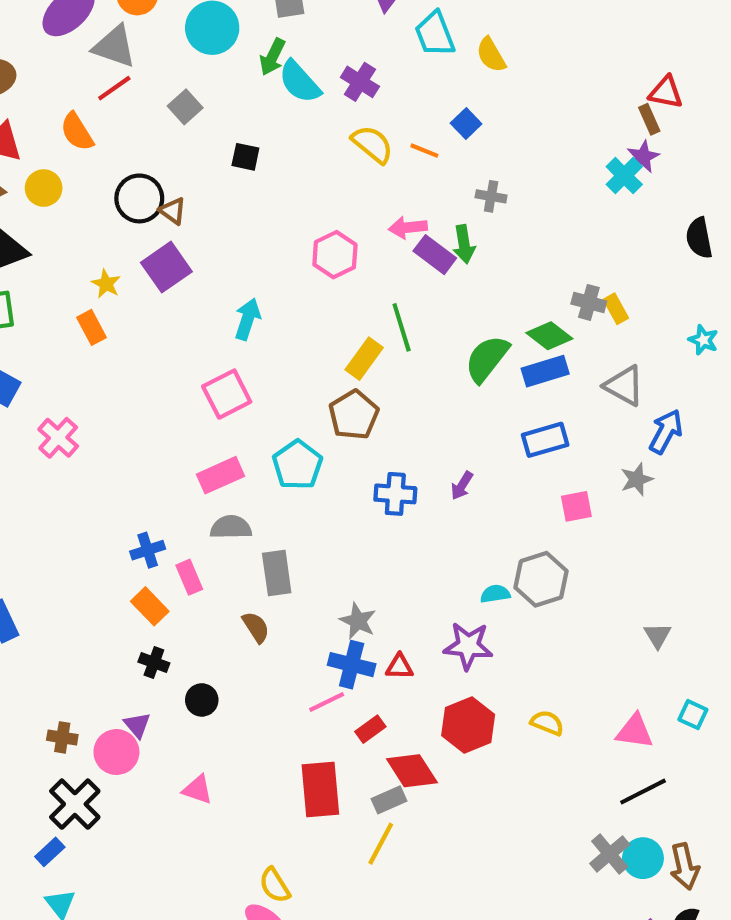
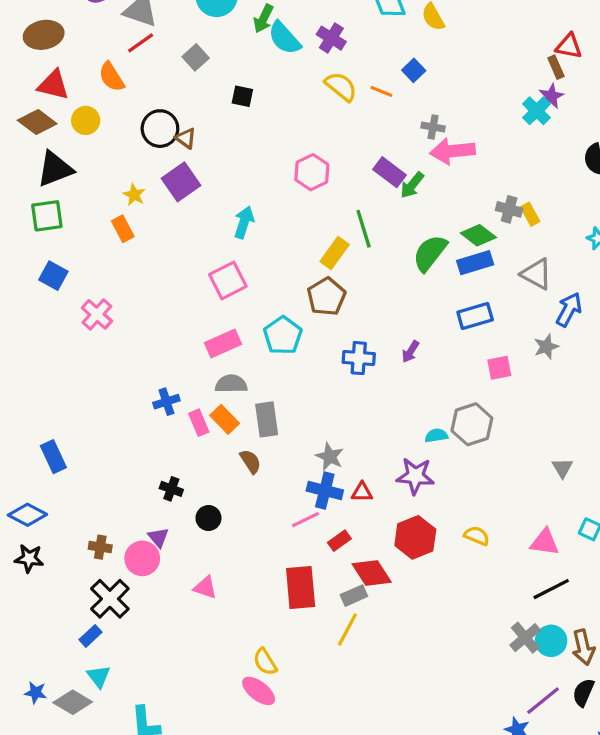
pink arrow: (408, 228) -> (452, 151), moved, size x1.5
green arrow: (464, 244) -> (412, 185), moved, turned 48
orange rectangle: (150, 606) -> (225, 419), moved

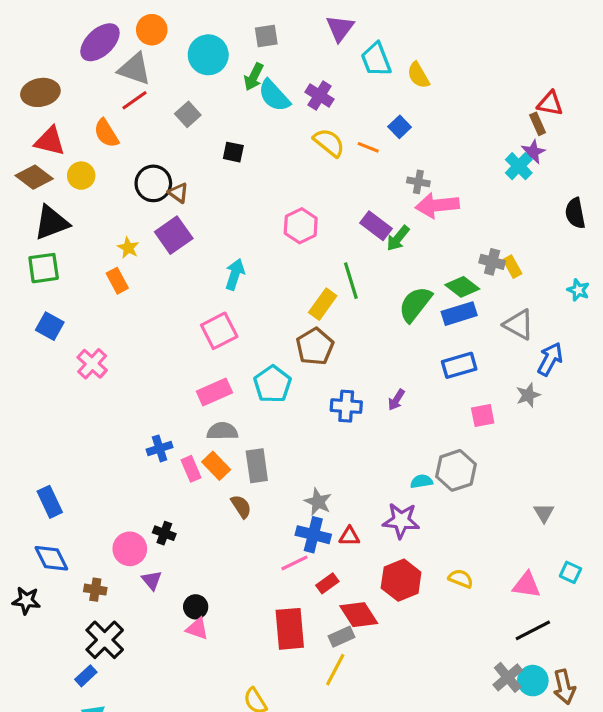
blue diamond: (27, 515) -> (51, 558), moved, turned 36
black circle: (208, 518) -> (196, 607), moved
pink circle: (142, 558) -> (130, 549), moved

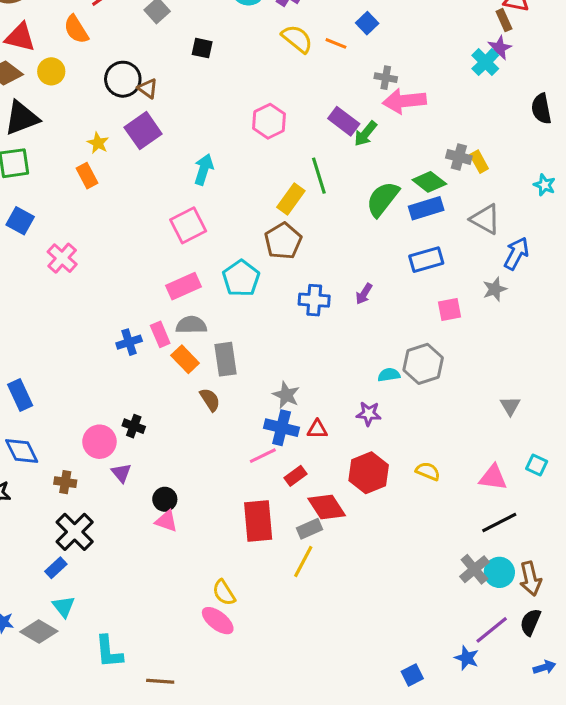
pink rectangle: (191, 469) -> (160, 334), moved
purple star: (401, 521) -> (369, 414), size x0.7

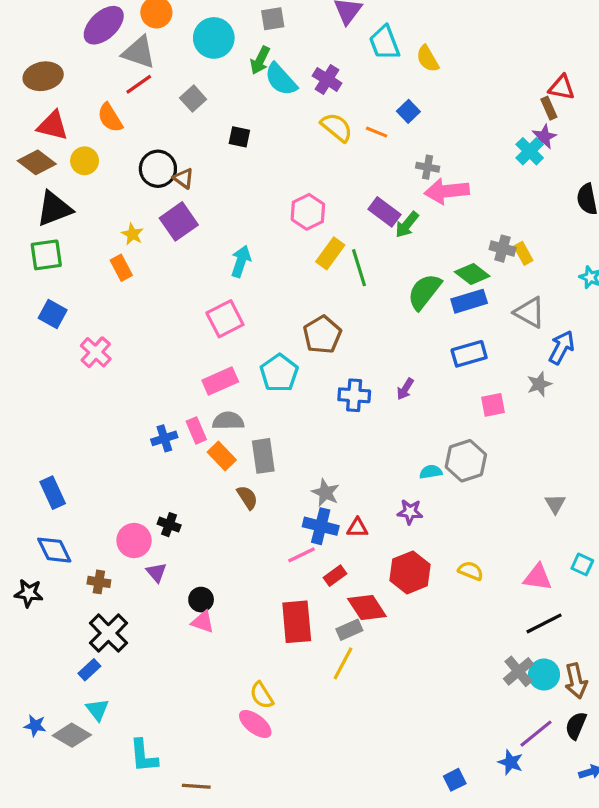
yellow rectangle: (291, 199) -> (330, 253), moved

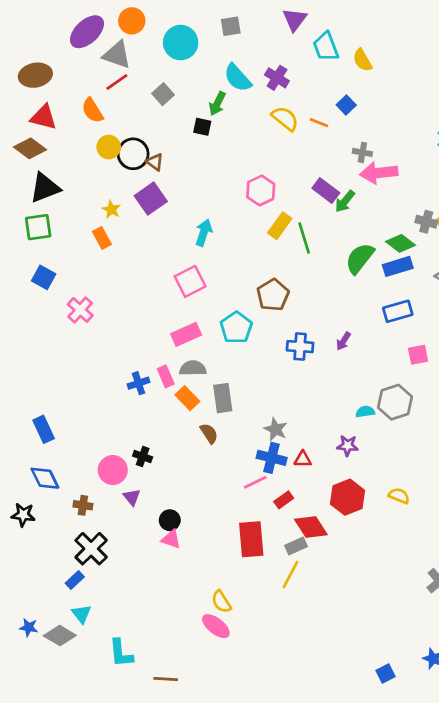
green arrow: (260, 60) -> (217, 104), moved
yellow circle: (85, 161) -> (109, 147), moved

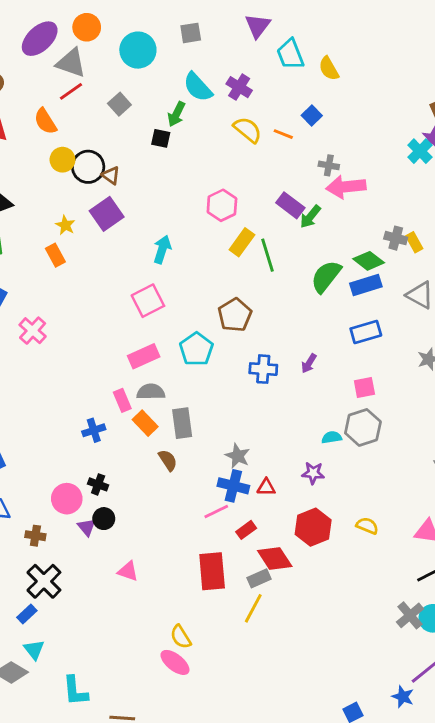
pink square: (418, 355) -> (364, 388), moved
blue cross: (139, 383) -> (94, 430), moved
black circle: (170, 520) -> (104, 519), moved

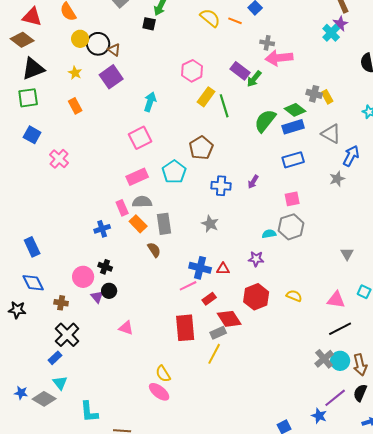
yellow star: (65, 225) -> (75, 73), moved
gray star: (238, 456) -> (210, 224), moved

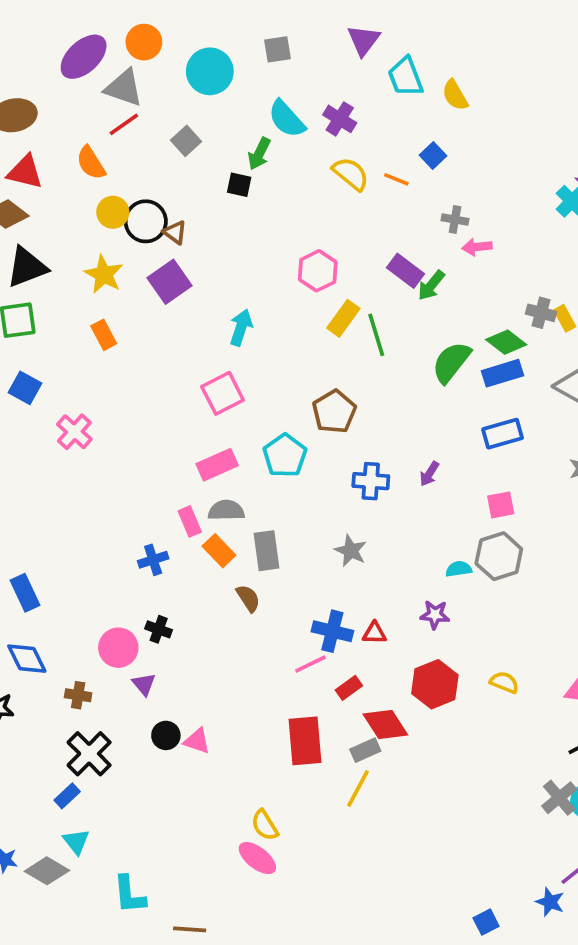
pink arrow: (279, 58) -> (477, 247), size x0.6
yellow star: (75, 73) -> (104, 274), size x1.5
black circle: (109, 291) -> (166, 735), moved

